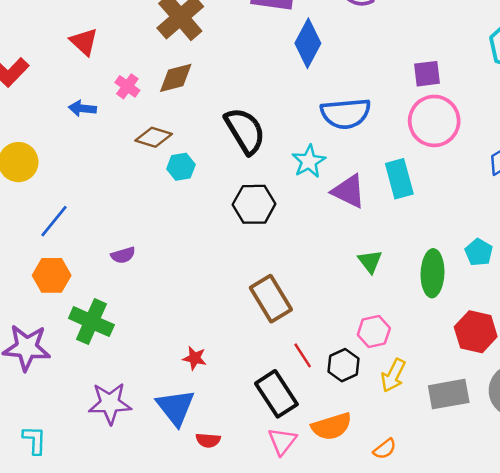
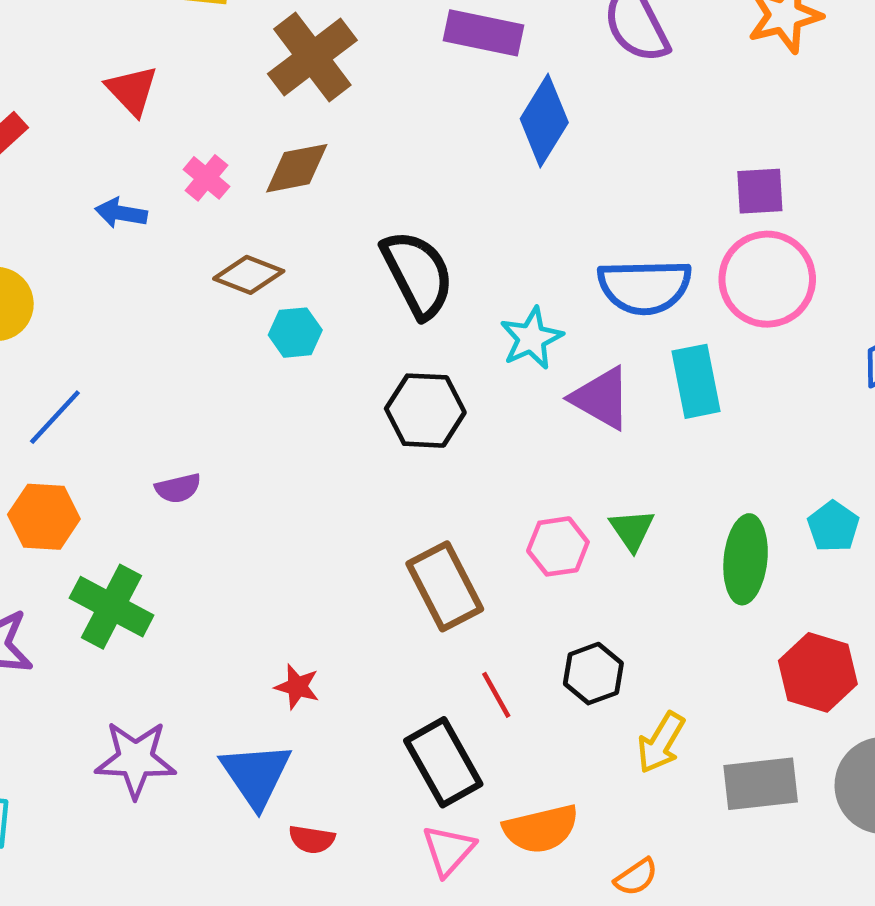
blue semicircle: (346, 113) -> (645, 287), moved
pink hexagon: (374, 332) -> (558, 546), moved
black hexagon: (344, 365) -> (593, 674), moved

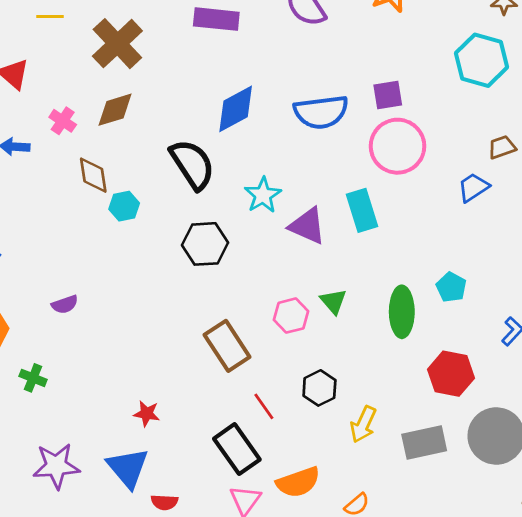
blue diamond: (544, 121) -> (236, 109), moved, turned 36
brown diamond: (249, 275) -> (93, 175), turned 66
blue semicircle: (645, 287) -> (321, 112), moved
green cross: (112, 607) -> (33, 378), size x0.6

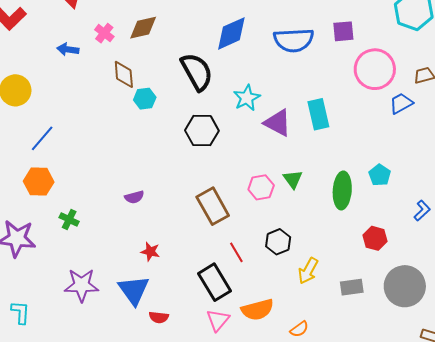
pink circle: (398, 146) -> (375, 69), moved
purple semicircle: (65, 304) -> (134, 197), moved
red hexagon: (451, 374) -> (375, 238), size x0.7
gray rectangle: (424, 442) -> (352, 287), size x0.7

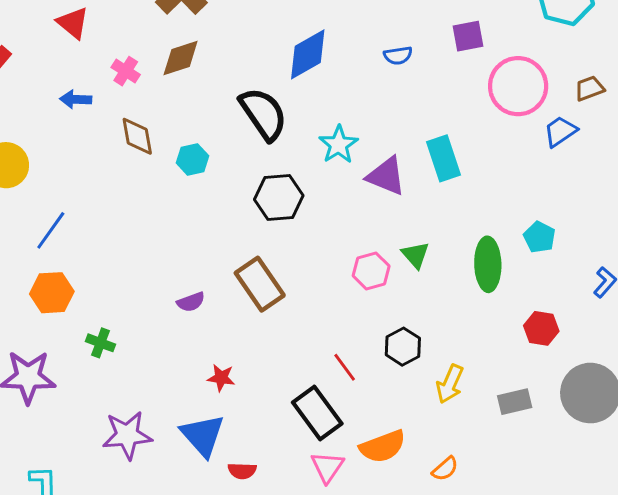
blue semicircle: (294, 40) -> (398, 56), size x0.5
brown diamond: (124, 74) -> (137, 136), moved
brown rectangle: (213, 206) -> (260, 284), moved

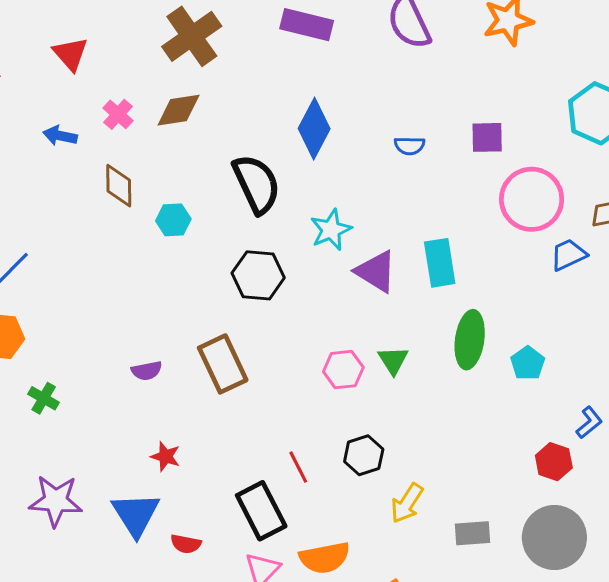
blue diamond: (308, 54) -> (314, 129), turned -42
green ellipse: (488, 264) -> (470, 340), moved
red hexagon: (541, 328) -> (554, 462), moved
red semicircle: (242, 471) -> (186, 544), moved

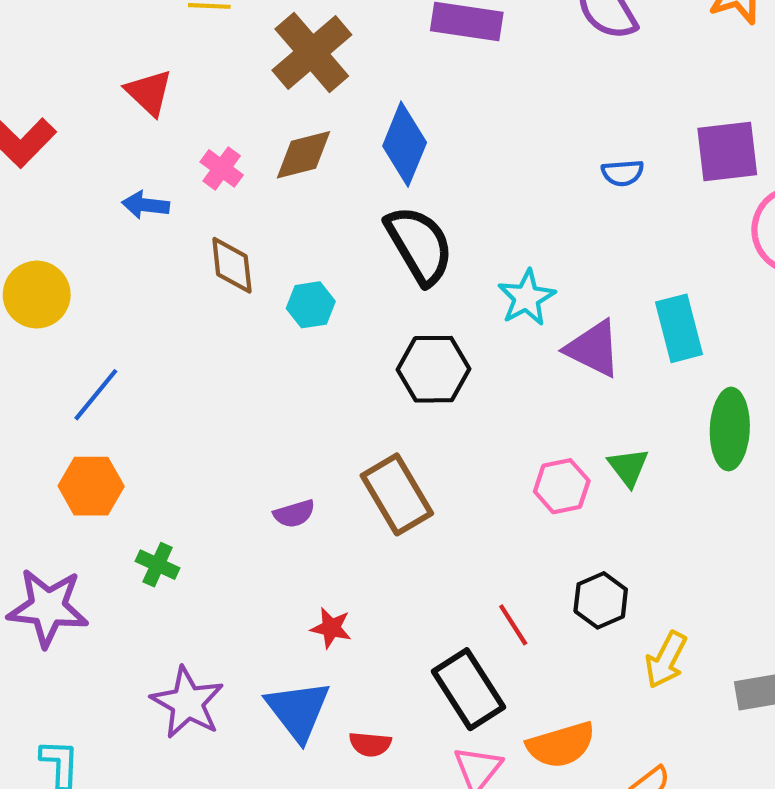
blue diamond: (314, 129) -> (405, 144), moved
purple square: (487, 137) -> (727, 151), size x1.4
purple star: (56, 501) -> (187, 703), turned 30

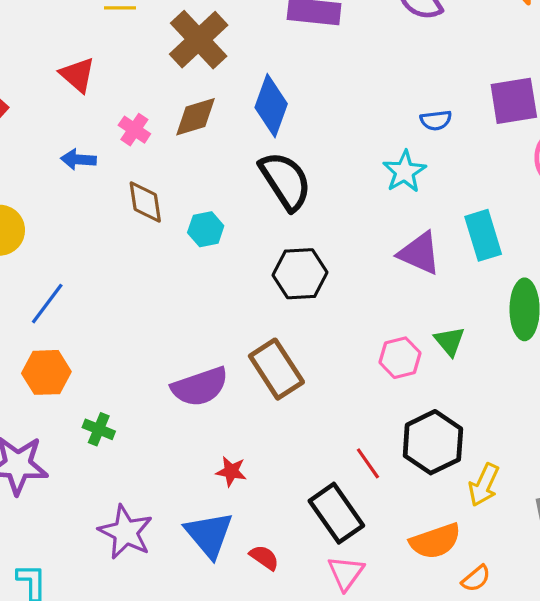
cyan star: (527, 298) -> (404, 172), moved
purple semicircle: (294, 514) -> (200, 387), size x1.8
black hexagon: (601, 600) -> (433, 442), size x1.5
red semicircle: (370, 744) -> (264, 558), turned -148
orange semicircle: (561, 745) -> (435, 541), moved

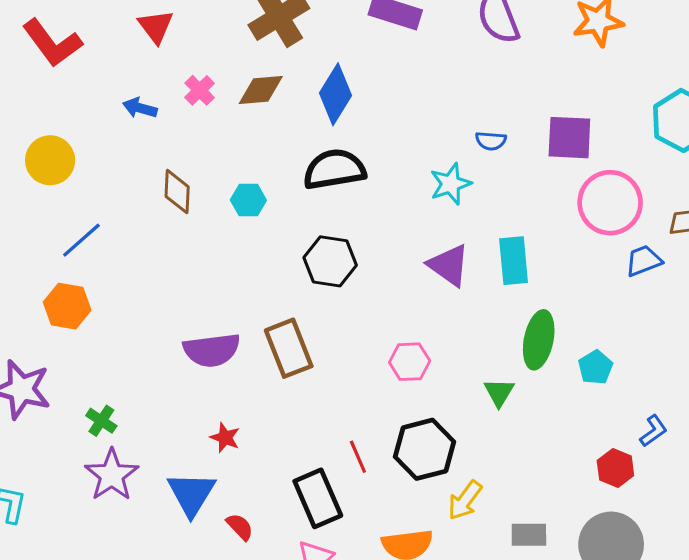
black semicircle: (285, 181) -> (334, 169), turned -78
brown diamond: (145, 202) -> (177, 192), moved
green triangle: (449, 341) -> (499, 392), moved
green cross: (99, 429) -> (101, 421), moved

